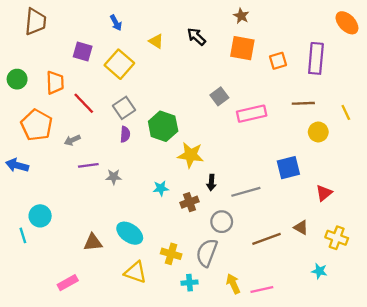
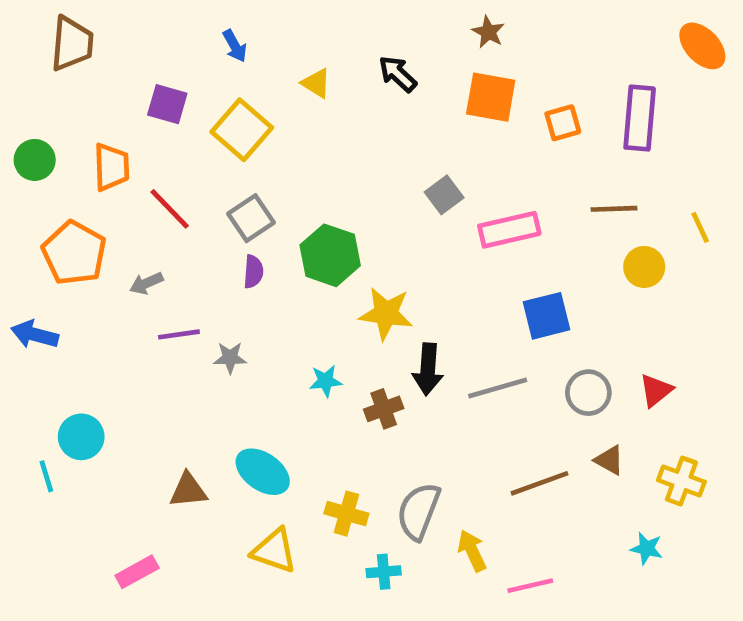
blue square: (288, 168) -> (546, 316), moved
black arrow: (211, 183) -> (428, 369), size x1.5
gray circle: (222, 222) -> (588, 393), moved
yellow arrow: (233, 284) -> (472, 551), moved

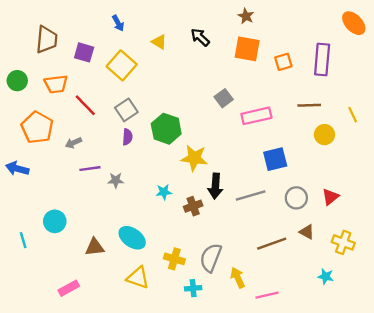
brown trapezoid: (72, 44) -> (47, 40), moved
orange trapezoid: (111, 167) -> (56, 84), turned 85
cyan circle: (81, 437) -> (55, 221), moved

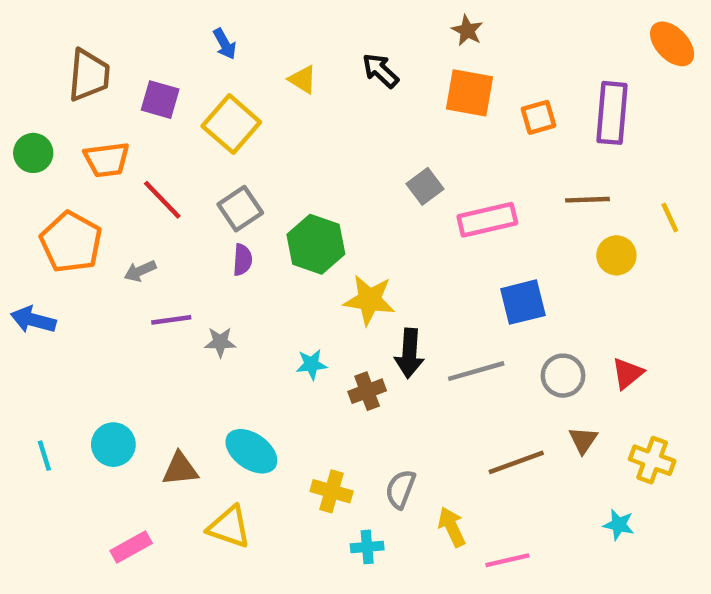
cyan circle: (55, 221) -> (113, 445), moved
brown triangle: (307, 232) -> (583, 440), turned 35
gray semicircle: (211, 258) -> (401, 489), size x0.7
yellow triangle: (138, 278) -> (229, 527), moved

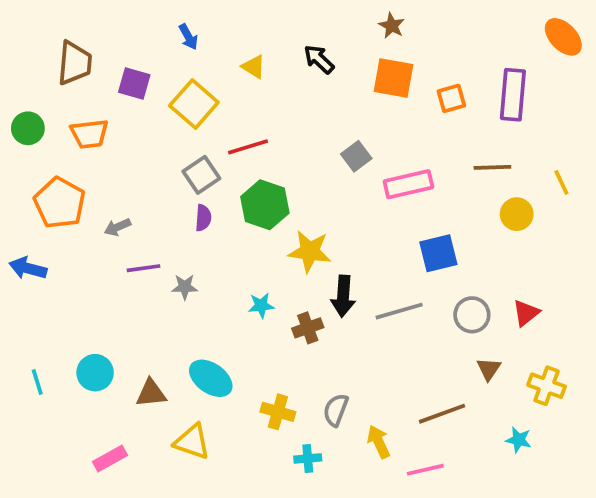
red line: (162, 200) -> (248, 147), moved, turned -63
brown line: (516, 462) -> (442, 414), moved

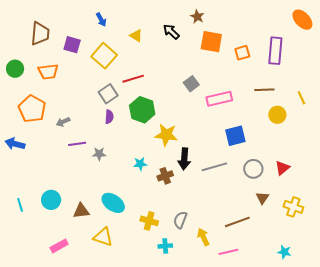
brown star: (392, 26) -> (197, 17), moved
cyan star: (519, 440) -> (284, 252), moved

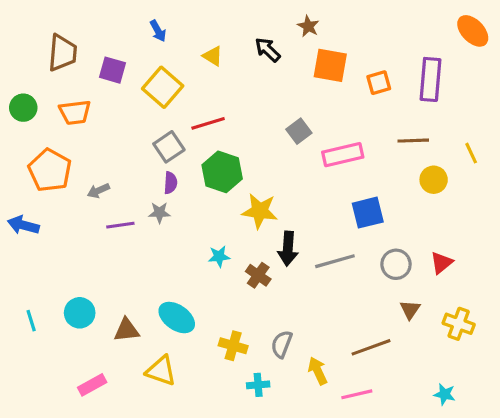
gray star: (99, 154) -> (160, 213), moved
brown cross: (165, 176) -> (258, 275), turned -35

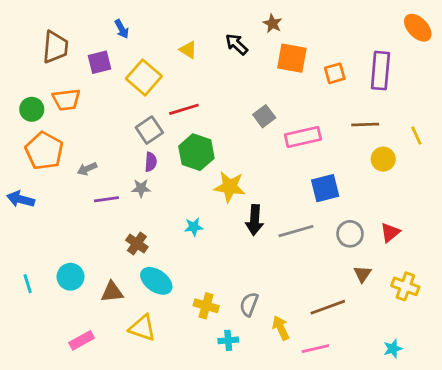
blue arrow: (158, 31) -> (122, 29), moved
purple square: (113, 70) -> (100, 62), turned -30
green circle: (23, 108) -> (32, 109), moved
brown cross: (258, 275) -> (137, 244), moved
cyan star: (445, 394) -> (393, 349), turned -30

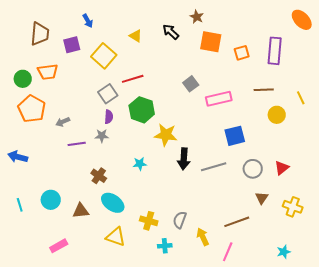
blue arrow: (21, 199) -> (18, 157), moved
yellow triangle: (142, 328) -> (116, 237), moved
pink line: (315, 349) -> (228, 252), turned -54

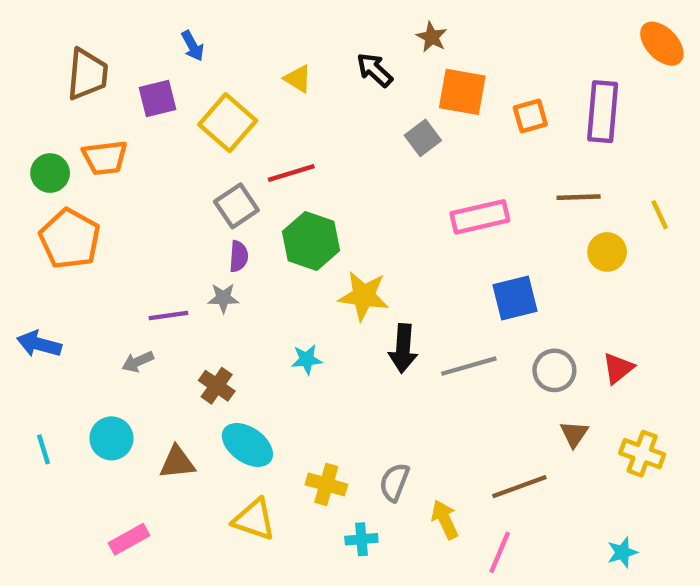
gray square: (191, 84) -> (423, 138), moved
gray arrow: (63, 122) -> (138, 362), moved

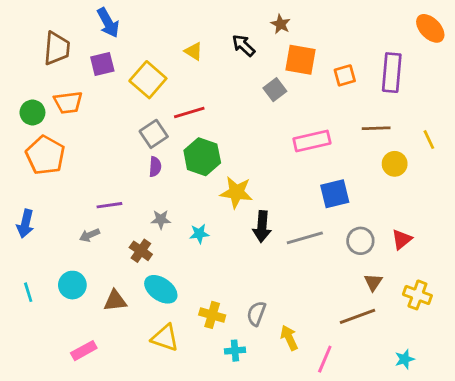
blue arrow: (193, 46) -> (108, 23), moved, size x1.5
gray star: (223, 298) -> (161, 219), moved
blue arrow: (39, 344) -> (25, 224), turned -92
brown line: (519, 487) -> (358, 316), moved

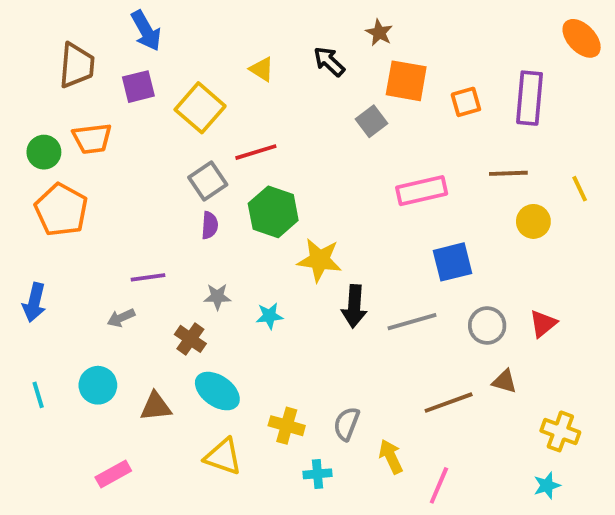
brown triangle: (373, 282) -> (504, 381), turned -48
yellow cross: (417, 295) -> (560, 431), moved
brown line: (358, 316) -> (449, 403), moved

